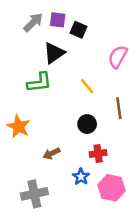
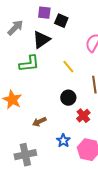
gray arrow: (33, 22) -> (15, 28), moved
red cross: (98, 153) -> (83, 116), moved, turned -32

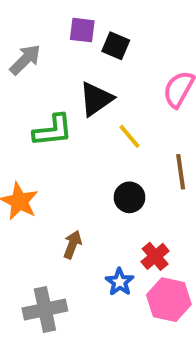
black triangle: (41, 40) -> (96, 99), moved
red cross: (83, 116) -> (155, 256), moved
brown arrow: (39, 122) -> (72, 245), turned 136

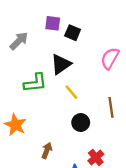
yellow line: (129, 136) -> (71, 92), moved

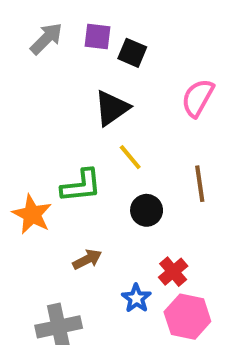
gray arrow: (19, 41) -> (46, 39), moved
green L-shape: (35, 83) -> (81, 186), moved
brown arrow: (47, 151) -> (87, 259), turned 42

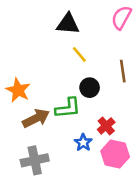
black triangle: (112, 108) -> (68, 24), turned 40
green L-shape: (81, 186) -> (68, 108), moved
brown arrow: (87, 259) -> (36, 118), moved, size x1.5

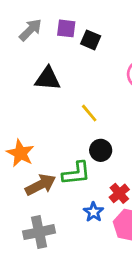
black triangle: (68, 24) -> (48, 79), moved

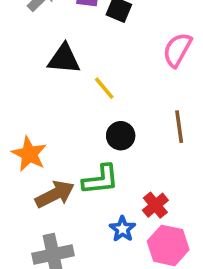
yellow line: (89, 113) -> (104, 88), moved
black circle: (101, 150) -> (121, 136), moved

